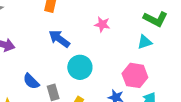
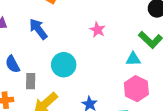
blue arrow: (59, 39) -> (38, 29), moved
pink hexagon: (135, 75) -> (136, 89), moved

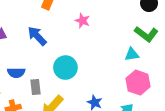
pink star: (97, 30) -> (82, 21), moved
blue semicircle: (13, 64) -> (16, 73), turned -56

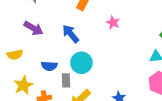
cyan circle: (65, 68) -> (81, 63), moved

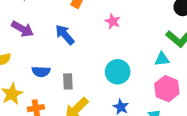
cyan circle: (81, 63) -> (118, 72), moved
gray rectangle: (66, 80) -> (68, 81), moved

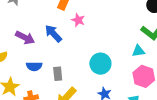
pink star: (113, 21) -> (78, 20), moved
purple arrow: (22, 29) -> (25, 38), moved

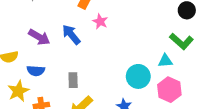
cyan circle: (100, 64) -> (138, 76), moved
blue semicircle: (34, 66) -> (36, 71), moved

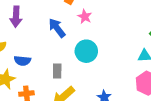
purple arrow: (39, 37) -> (16, 17), moved, turned 60
cyan circle: (138, 76) -> (86, 51), moved

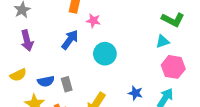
blue arrow: (57, 28) -> (70, 40), turned 90
gray rectangle: (57, 71) -> (67, 84), moved

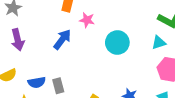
cyan circle: (105, 54) -> (117, 43), moved

